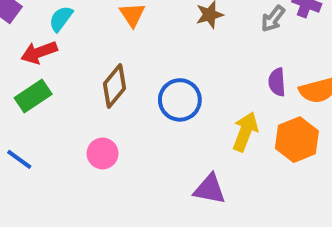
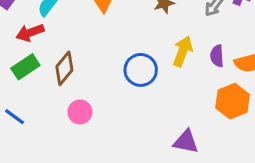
brown diamond: (114, 86) -> (64, 68), moved
yellow arrow: (245, 132) -> (183, 51), moved
purple triangle: (210, 189) -> (186, 142), moved

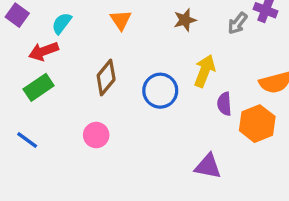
purple semicircle: (217, 56) -> (224, 104), moved
brown diamond: (64, 68) -> (106, 78), moved

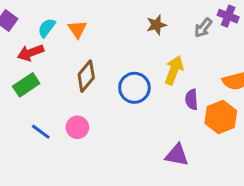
orange triangle: (121, 20) -> (77, 29), moved
blue line: (27, 140) -> (41, 132), moved

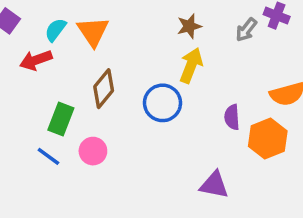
orange triangle: (77, 29) -> (93, 32), size x1.4
yellow arrow: (174, 70) -> (191, 65), moved
green rectangle: (26, 85) -> (61, 119), moved, turned -35

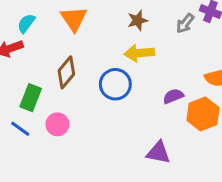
orange triangle: (93, 32) -> (74, 19), moved
yellow arrow: (191, 65) -> (139, 53), turned -116
purple semicircle: (232, 117) -> (173, 96), turned 72

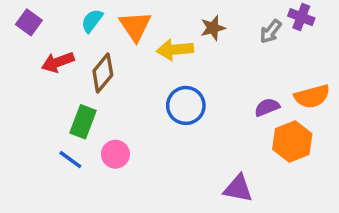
cyan semicircle: (26, 23) -> (92, 21), moved
yellow arrow: (139, 53) -> (175, 50), moved
brown diamond: (66, 72) -> (103, 73), moved
purple semicircle: (173, 96) -> (267, 107), moved

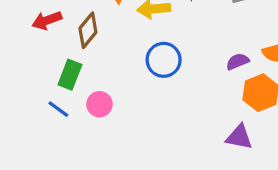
purple triangle: (238, 188) -> (239, 137), moved

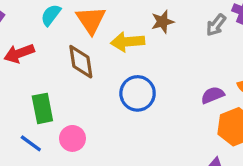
brown diamond: (88, 30) -> (81, 62), moved, turned -48
green rectangle: (70, 75) -> (42, 108), turned -32

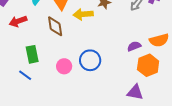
blue circle: (138, 93) -> (90, 60), moved
pink circle: (72, 138) -> (64, 66), moved

